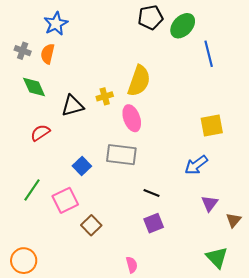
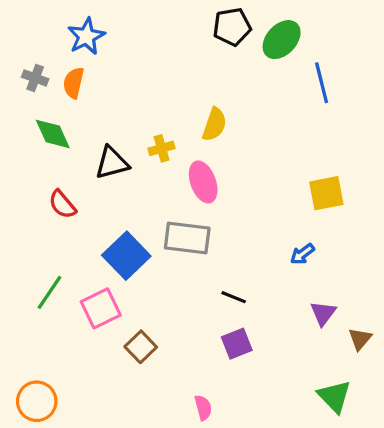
yellow semicircle: (139, 81) -> (214, 124), size x0.7
red semicircle: (40, 133) -> (62, 204), turned -96
blue arrow: (196, 165) -> (302, 254), size x0.7
blue square: (82, 166) -> (126, 256), size x1.6

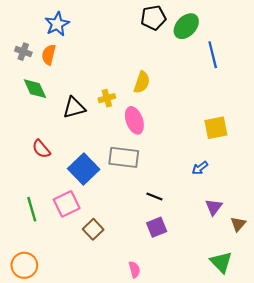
red semicircle: (62, 204) -> (41, 149), moved
green line: (50, 292) -> (32, 209), moved, turned -50

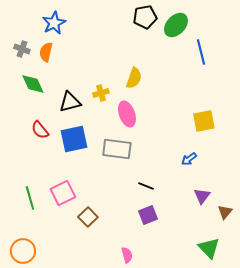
red semicircle: (41, 149) -> (40, 130), moved
blue square: (84, 169) -> (74, 139), moved, turned 32

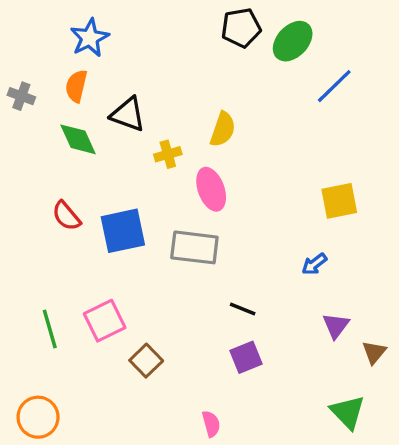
gray cross: (22, 49) -> (21, 96), moved
blue line: (201, 52) -> (334, 86), turned 60
green diamond: (33, 84) -> (78, 139), moved
black triangle: (70, 102) -> (128, 114), moved, turned 35

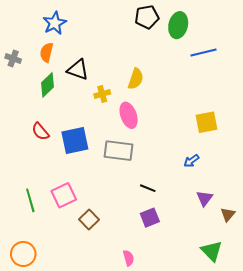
green ellipse: (293, 41) -> (178, 25), turned -30
blue line: (334, 86) -> (203, 52), turned 30
green diamond: (78, 139) -> (48, 85), turned 70

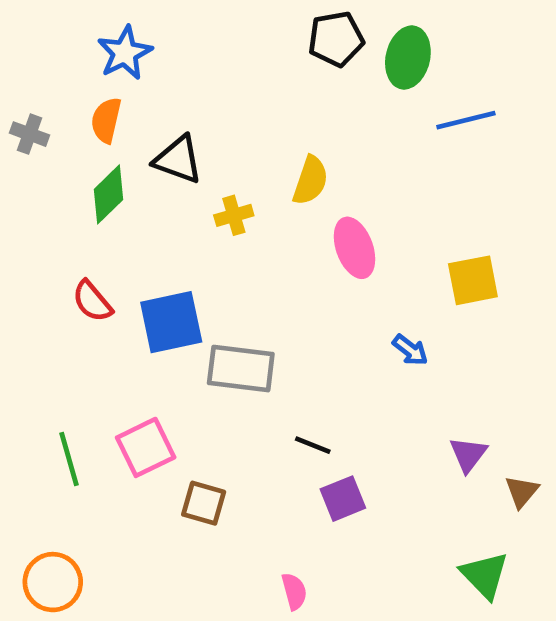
pink ellipse: (129, 115) -> (355, 248), moved
gray rectangle: (118, 151) -> (241, 369), moved
blue arrow: (191, 161) -> (410, 350), moved, turned -105
black line: (148, 188) -> (313, 445), moved
brown square: (89, 220) -> (204, 503), turned -30

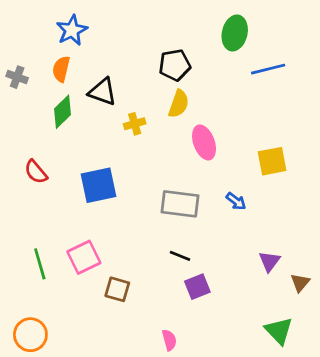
black pentagon: (336, 39) -> (175, 65), moved
red semicircle: (92, 301) -> (36, 172), moved
gray rectangle: (241, 369) -> (180, 204), moved

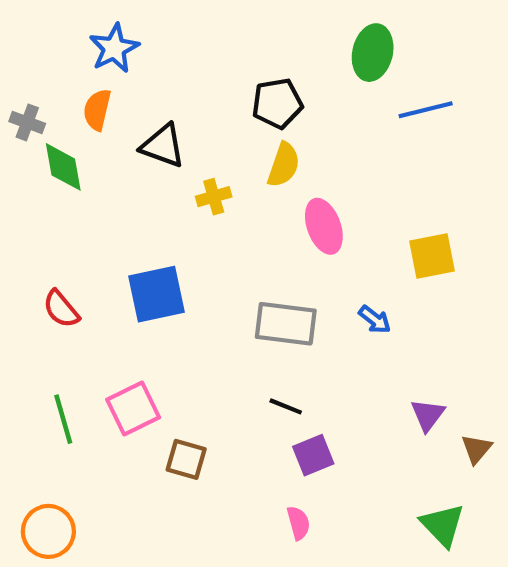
green diamond: (63, 112) -> (63, 167), moved, turned -56
red semicircle: (36, 172) -> (61, 309), moved
pink semicircle: (169, 340) -> (298, 523), moved

